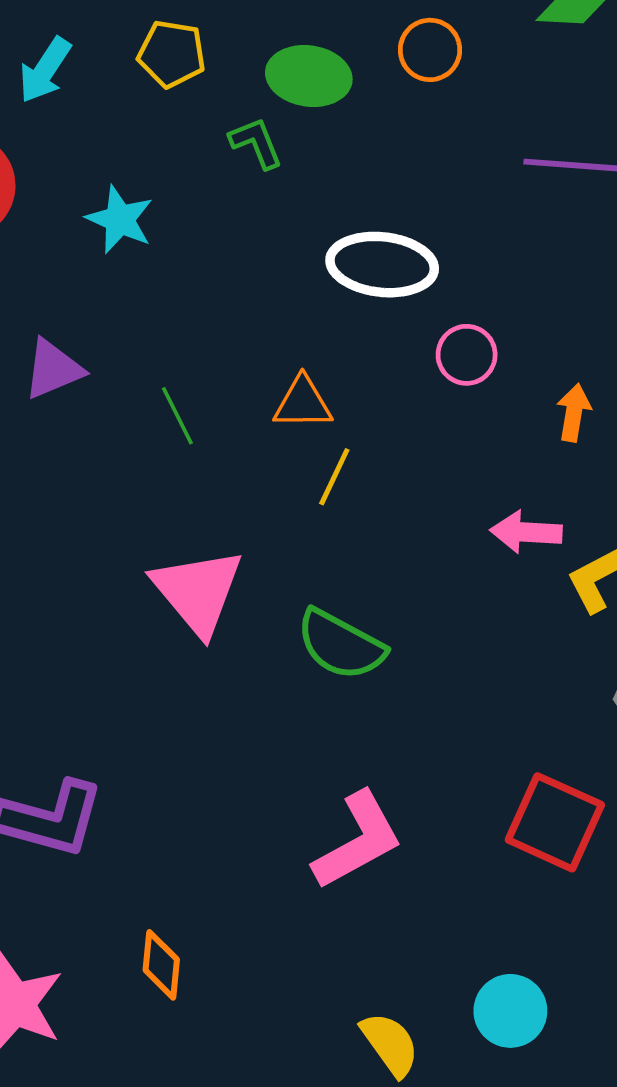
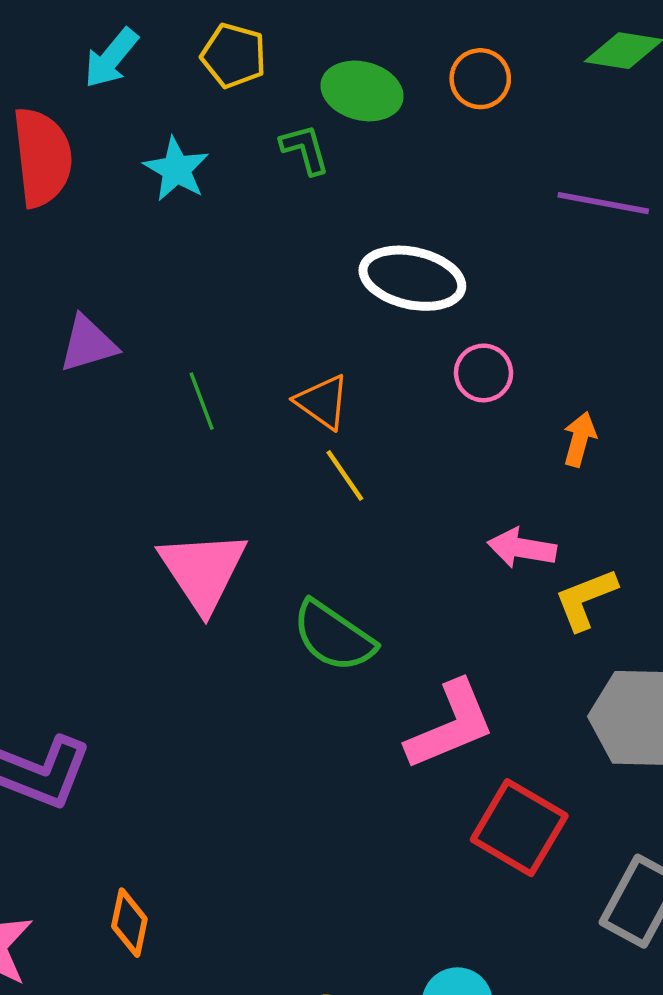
cyan star: (120, 220) -> (176, 169), moved
orange triangle: (303, 403) -> (322, 402), turned 30
yellow line: (334, 477) -> (345, 476), turned -66
pink L-shape: (358, 841) -> (450, 725), moved

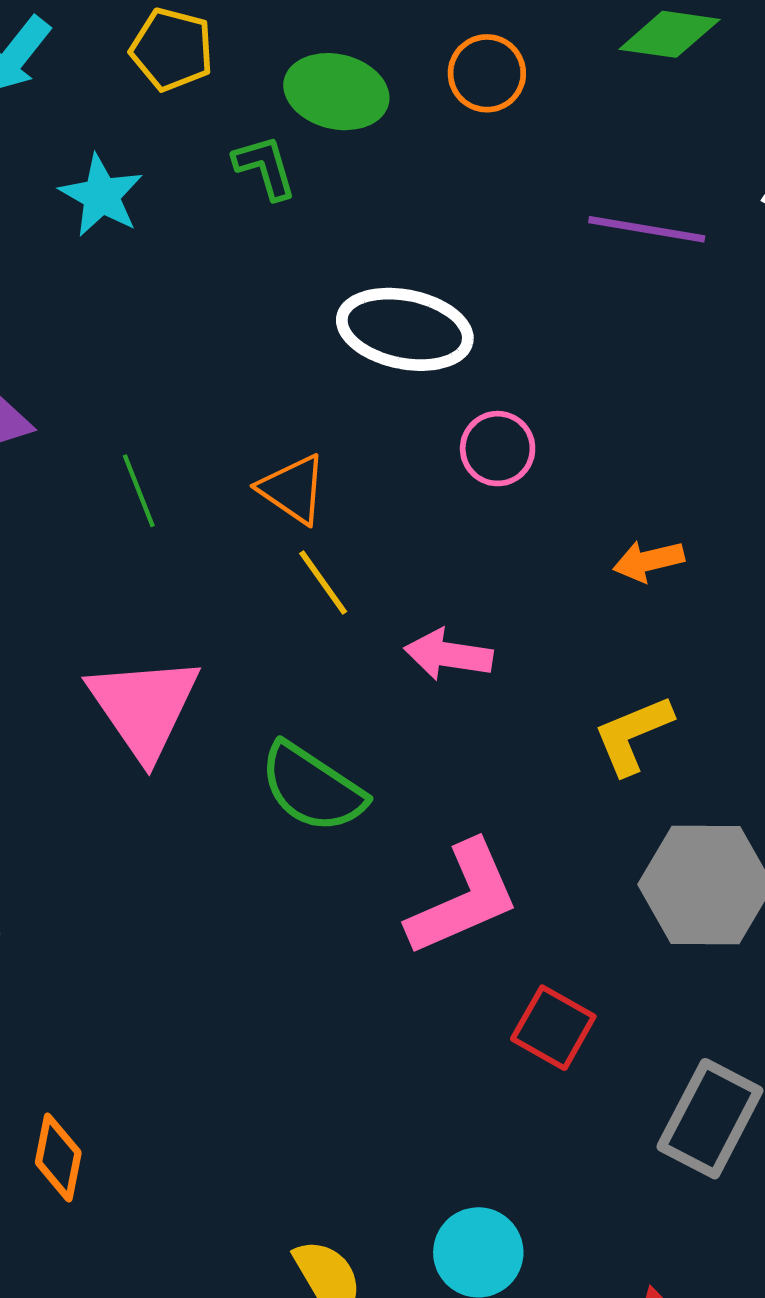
orange arrow: (580, 439) -> (648, 561), moved, turned -118
pink arrow: (522, 548) -> (448, 655), moved
red square: (519, 828) -> (553, 1028), size x0.7

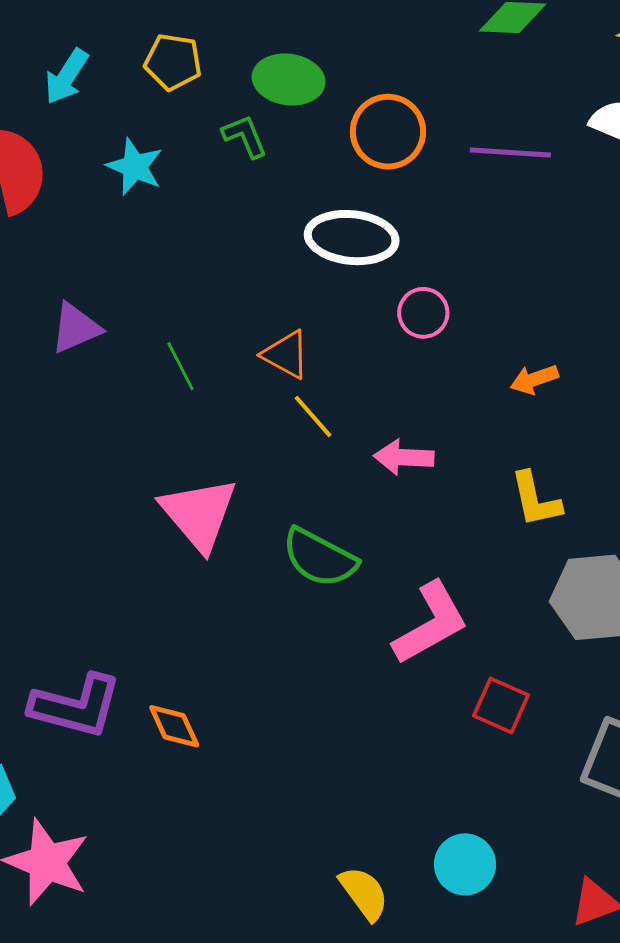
orange circle: (487, 73) -> (388, 132), moved, size x1.4
yellow L-shape: (633, 735) -> (535, 499), turned -74
orange diamond: (58, 1158) -> (174, 726), moved, turned -30

